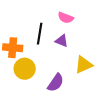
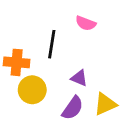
purple triangle: (62, 41) -> (79, 78), moved
yellow triangle: (84, 65) -> (105, 104), moved

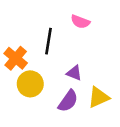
orange cross: (17, 62) -> (16, 58), turned 35

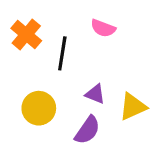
orange cross: (16, 58) -> (26, 34), moved
yellow triangle: (99, 97) -> (133, 107), moved

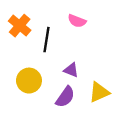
yellow triangle: (133, 107) -> (99, 92), moved

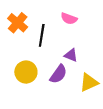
purple triangle: (71, 70) -> (71, 55), moved
purple semicircle: (65, 97) -> (58, 74), moved

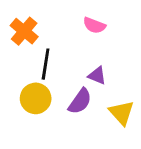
black line: (42, 35) -> (46, 64), moved
yellow triangle: (89, 82) -> (121, 113), turned -48

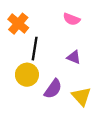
purple semicircle: (80, 101) -> (53, 89), moved
yellow triangle: (121, 113) -> (81, 96), moved

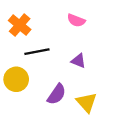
black line: (35, 49) -> (37, 52), turned 70
yellow circle: (27, 75) -> (16, 79), moved

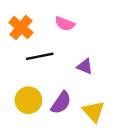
pink semicircle: (76, 20) -> (65, 24), moved
yellow circle: (16, 79) -> (28, 100), moved

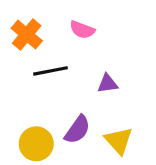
purple triangle: (85, 66) -> (108, 84), turned -30
yellow circle: (28, 100) -> (36, 144), moved

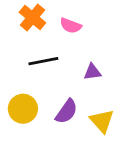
orange cross: (27, 34) -> (32, 17), moved
yellow circle: (36, 144) -> (23, 109), moved

